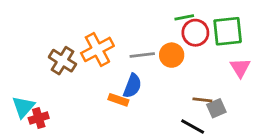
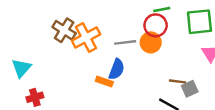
red circle: (195, 33) -> (156, 25), moved
brown cross: (62, 61) -> (64, 30), moved
cyan triangle: (23, 107) -> (21, 68), moved

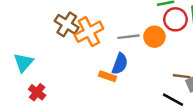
red circle: (156, 25) -> (175, 19), moved
red cross: (35, 97) -> (37, 92), turned -35

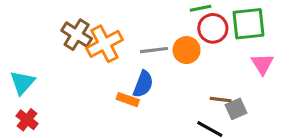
red cross: (37, 92) -> (27, 120), moved

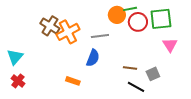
orange circle: (187, 50) -> (117, 15), moved
orange rectangle: (128, 100) -> (73, 81), moved
brown line: (221, 100) -> (130, 68), moved

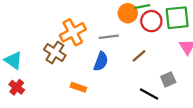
brown cross: (50, 26) -> (55, 53), moved
cyan triangle: (15, 57) -> (13, 60), turned -36
brown line: (130, 68) -> (139, 56), moved, turned -48

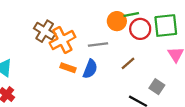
brown cross: (55, 53) -> (45, 31), moved
gray square: (168, 79) -> (157, 87), turned -32
orange rectangle: (78, 87) -> (68, 68), moved

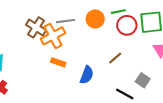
orange circle: (117, 21) -> (95, 19), moved
gray line: (98, 44) -> (66, 21), moved
blue semicircle: (90, 69) -> (87, 75), moved

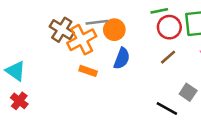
orange circle: (95, 19) -> (114, 30), moved
brown line: (115, 58) -> (168, 57), moved
blue semicircle: (87, 75) -> (122, 58), moved

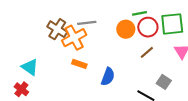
orange circle: (114, 30) -> (126, 29), moved
blue semicircle: (122, 58) -> (108, 77), moved
cyan triangle: (15, 71) -> (30, 67), moved

